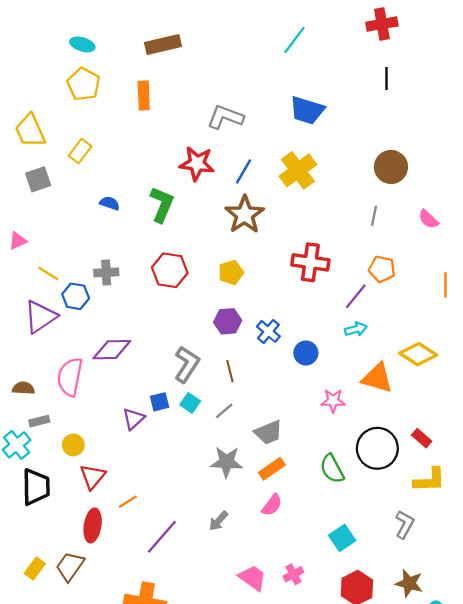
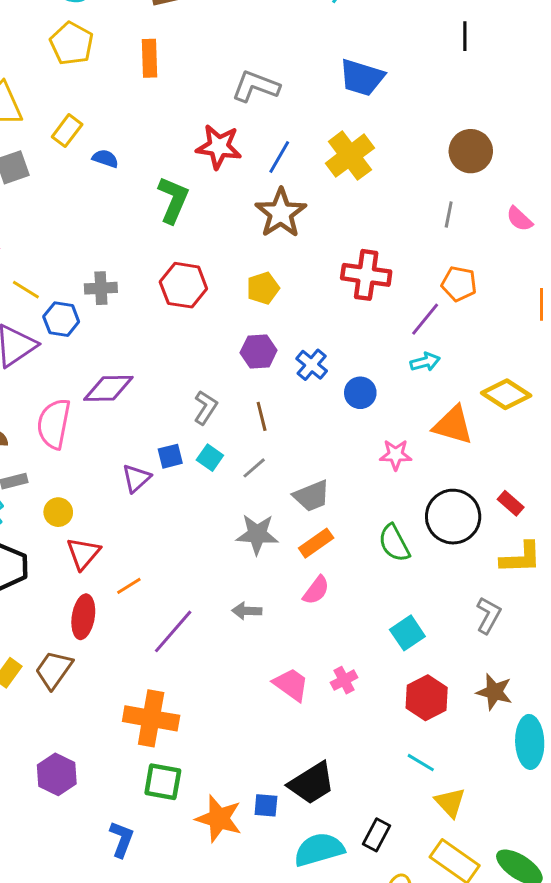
blue semicircle: (110, 203) -> (105, 159), moved
gray L-shape: (187, 364) -> (206, 408), size x0.7
gray arrow: (219, 521) -> (247, 611), turned 50

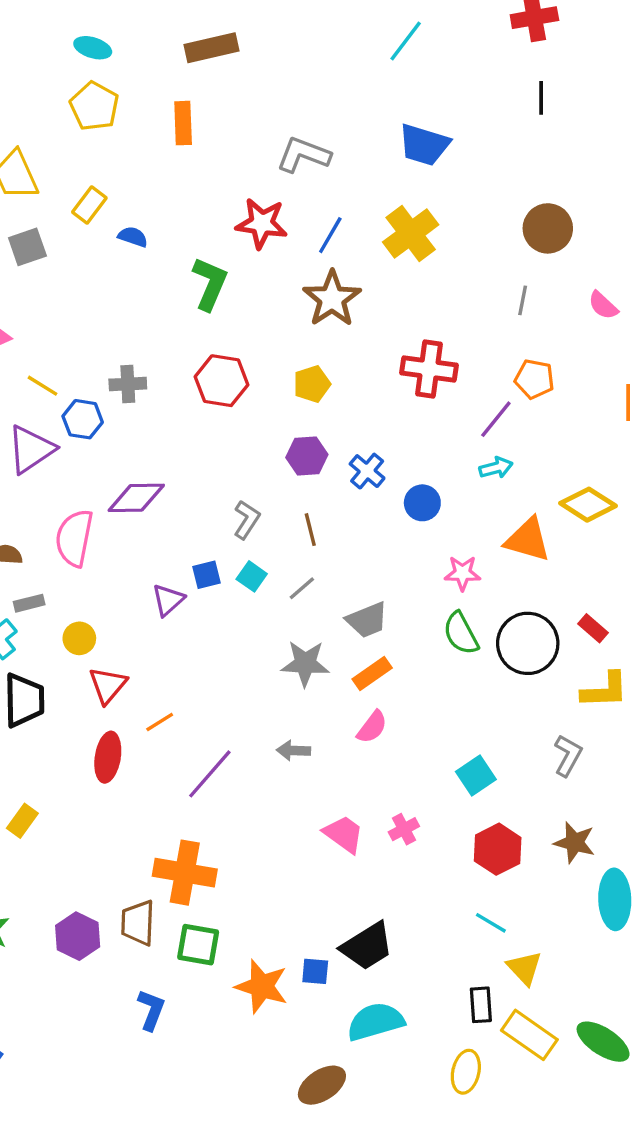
green semicircle: (394, 543) -> (461, 633), moved
brown trapezoid: (54, 670) -> (138, 923), moved, turned -33
black rectangle: (376, 835) -> (481, 1005), moved, turned -32

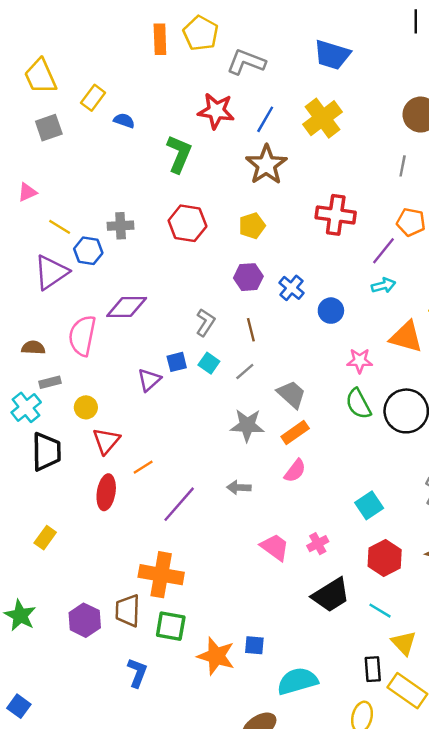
yellow pentagon: (94, 106) -> (201, 33), moved
gray trapezoid: (367, 620) -> (291, 394), turned -116
black trapezoid: (367, 946) -> (331, 595), moved

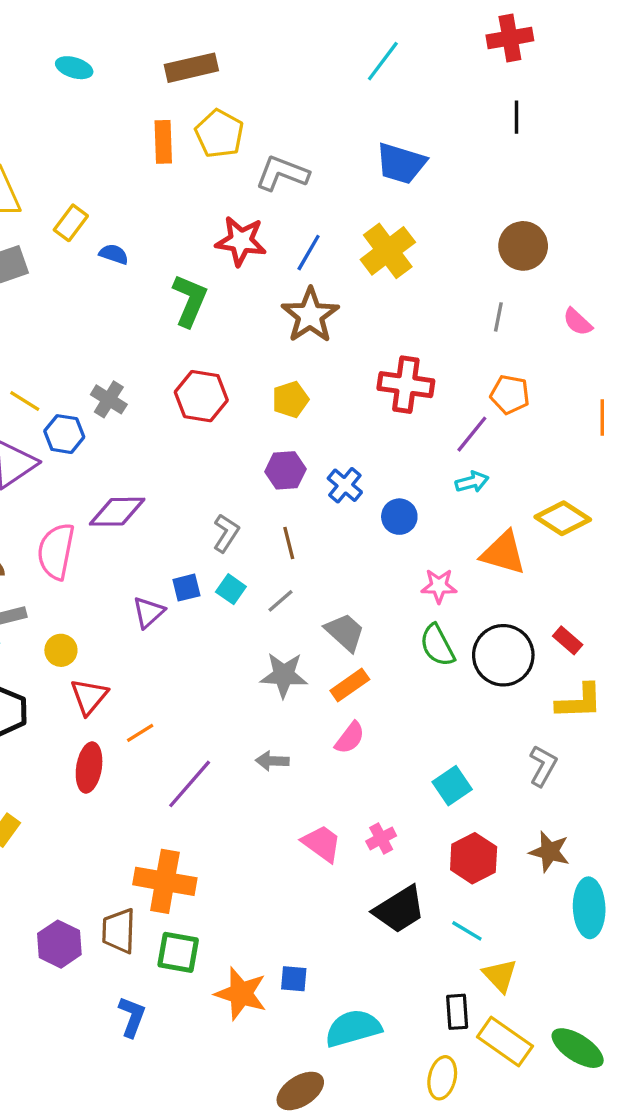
gray cross: (121, 226) -> (109, 399), turned 35

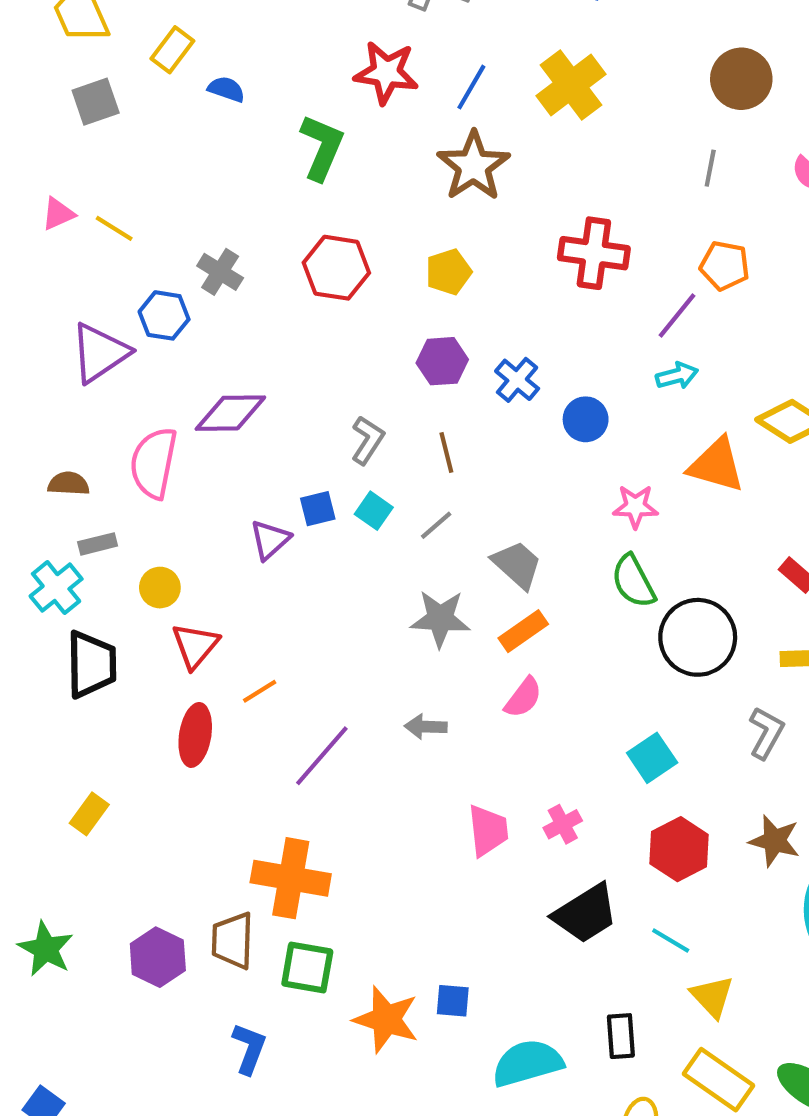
yellow line: (25, 401) -> (114, 228), moved
black circle: (503, 655) -> (698, 637), moved
pink trapezoid: (322, 843) -> (488, 830), turned 48
black rectangle: (457, 1012) -> (621, 1036), moved

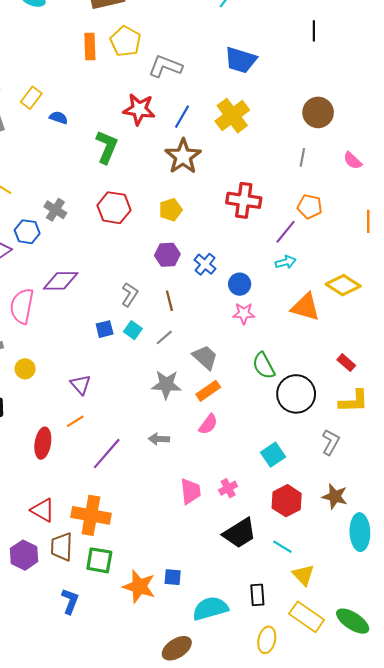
pink star: (635, 507) -> (244, 313), moved
purple triangle: (270, 540) -> (81, 385), moved, turned -30
red triangle: (195, 646) -> (43, 510), moved, turned -40

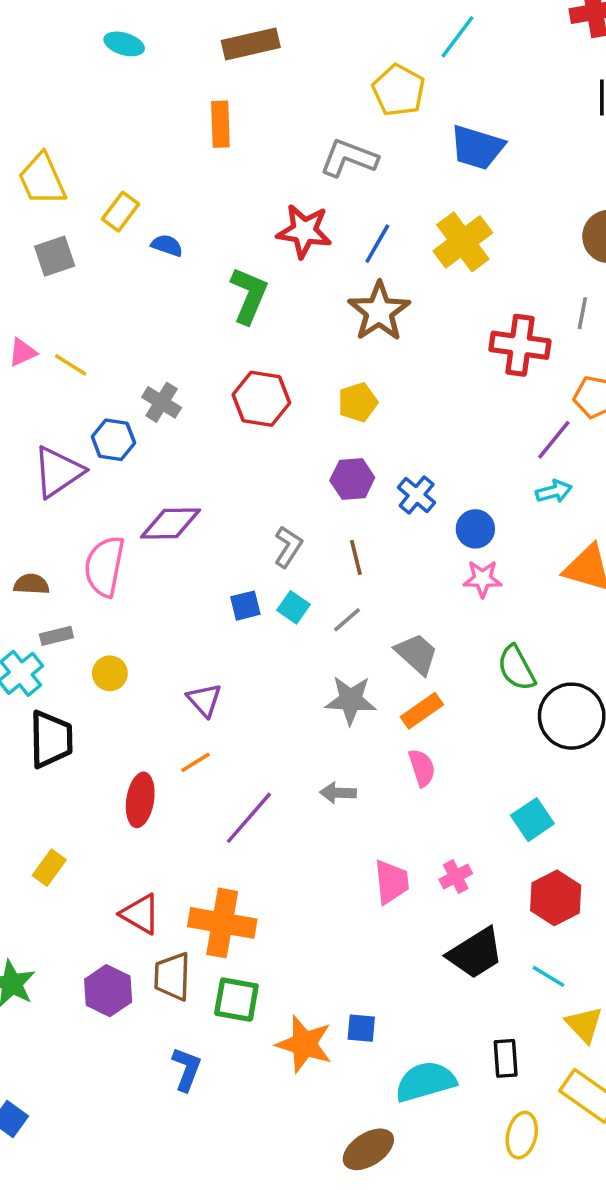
yellow pentagon: (126, 41) -> (399, 90), moved
red cross: (244, 200) -> (520, 345), moved
pink semicircle: (208, 424) -> (422, 768), turned -55

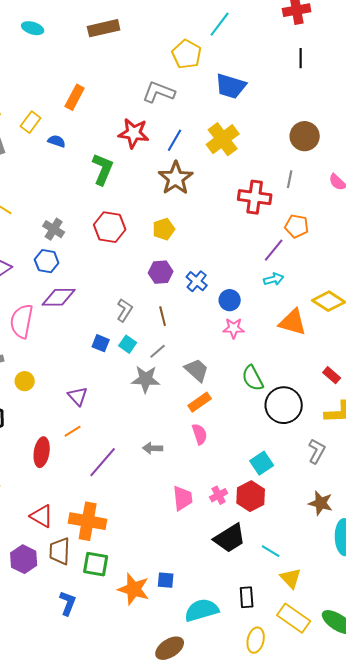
orange rectangle: (220, 124) -> (75, 97), moved, turned 30
blue hexagon: (113, 440) -> (47, 261), moved
blue square: (245, 606) -> (101, 343), turned 36
gray star: (351, 700) -> (146, 379), moved
red hexagon: (556, 898) -> (251, 496), moved

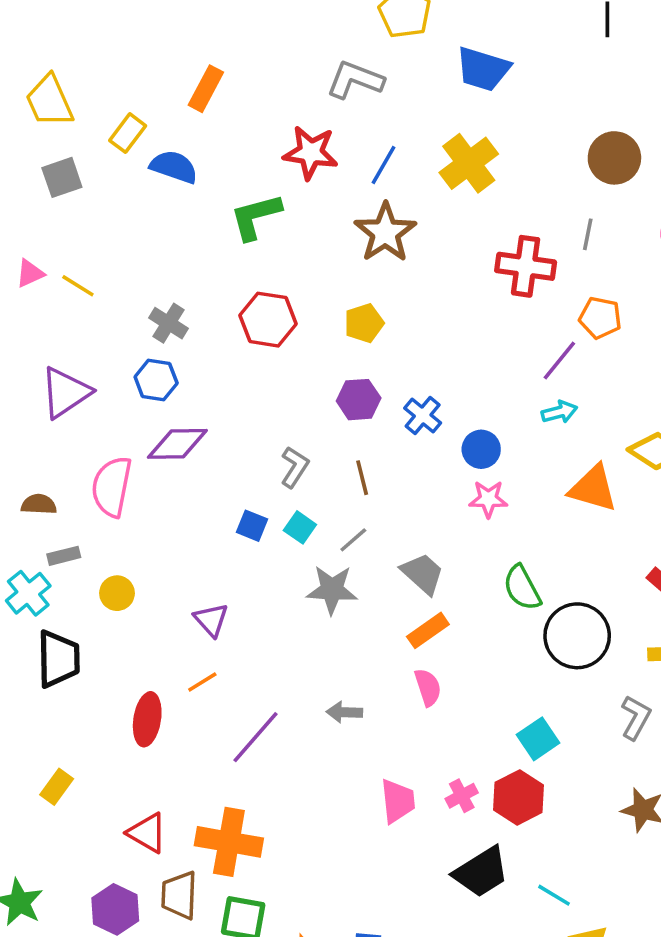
blue semicircle: (57, 141) -> (174, 167), size x1.5
green L-shape: (103, 169) -> (256, 217), turned -128

